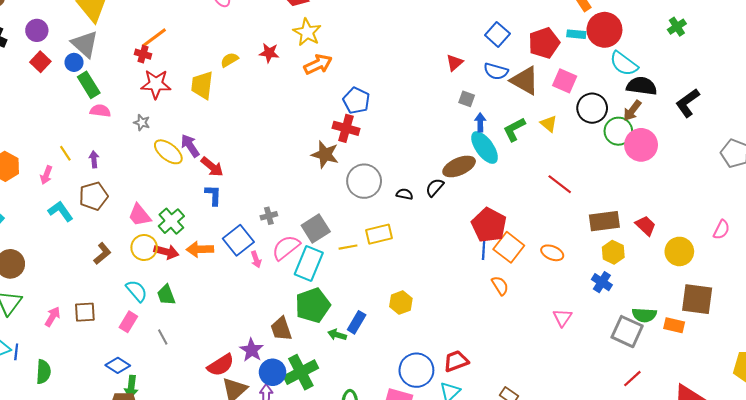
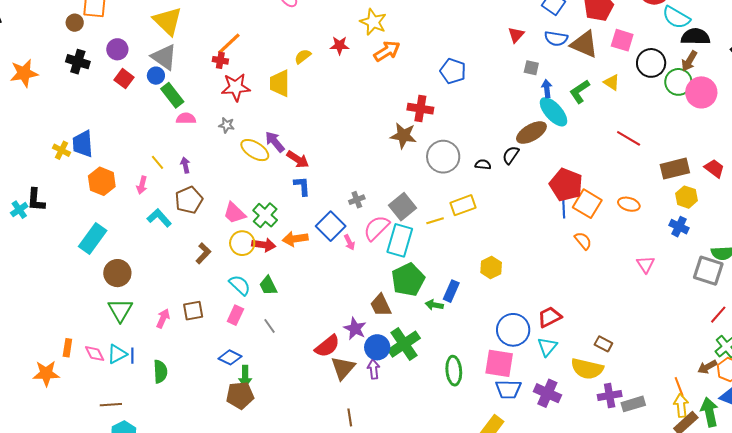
blue pentagon: (356, 101) -> (453, 71), moved

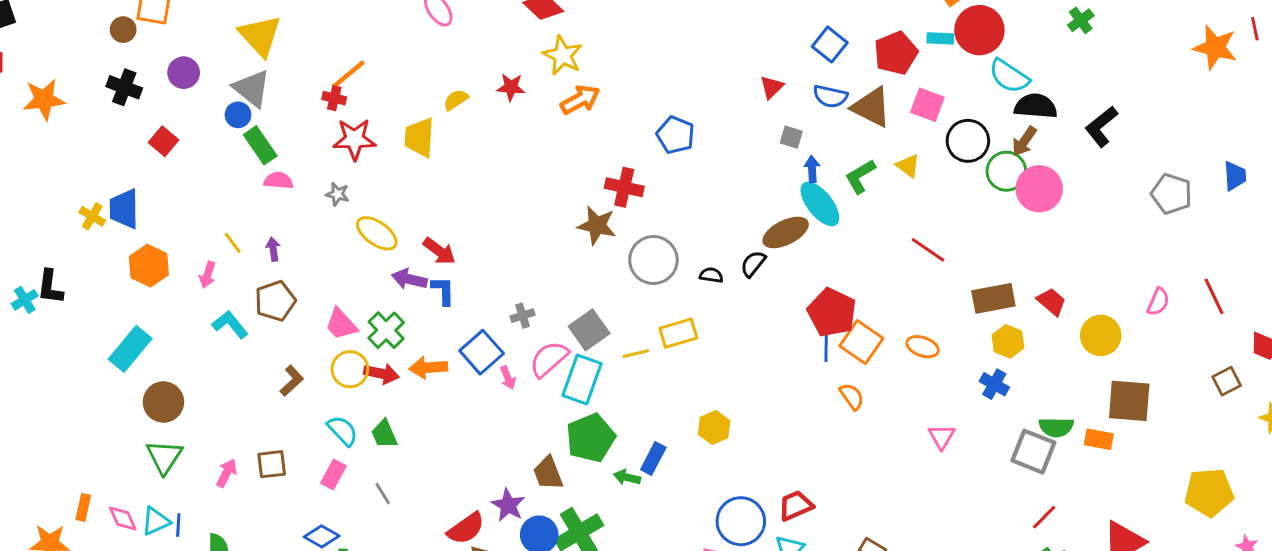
red square: (124, 79) -> (164, 141), moved
purple arrow: (275, 142) -> (409, 279), moved, turned -40

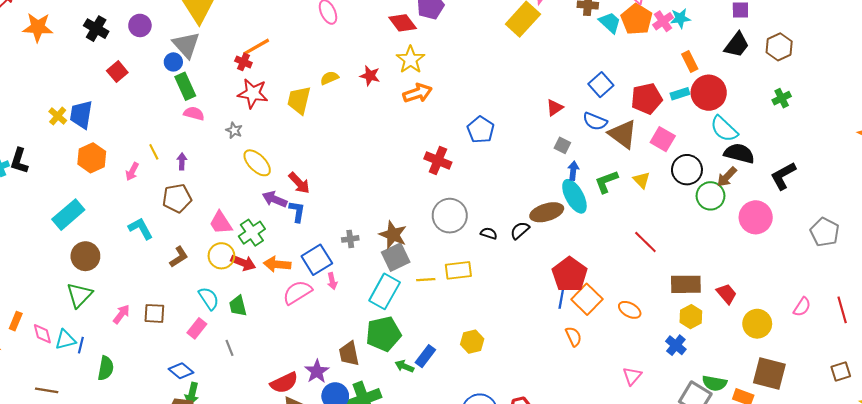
cyan rectangle: (940, 38) -> (680, 94), turned -30
pink circle: (1039, 189) -> (756, 217), moved
brown star: (597, 225) -> (393, 235), moved
cyan L-shape: (230, 324) -> (141, 228), moved
pink semicircle: (549, 359) -> (297, 292), moved

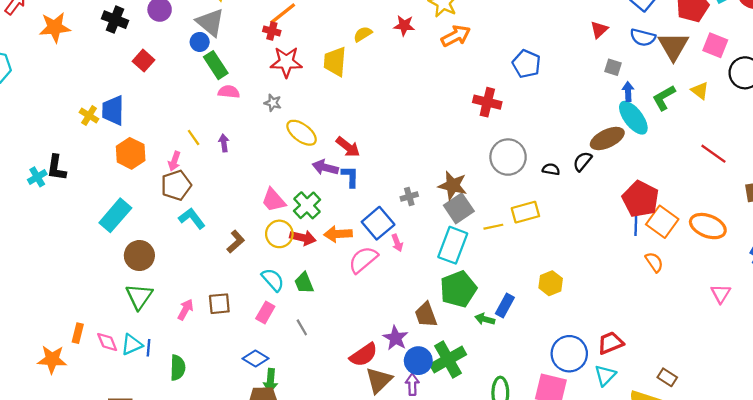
brown triangle: (623, 134) -> (673, 46), turned 32
brown pentagon: (177, 198) -> (176, 185), moved
orange ellipse: (630, 310) -> (708, 226), size x1.5

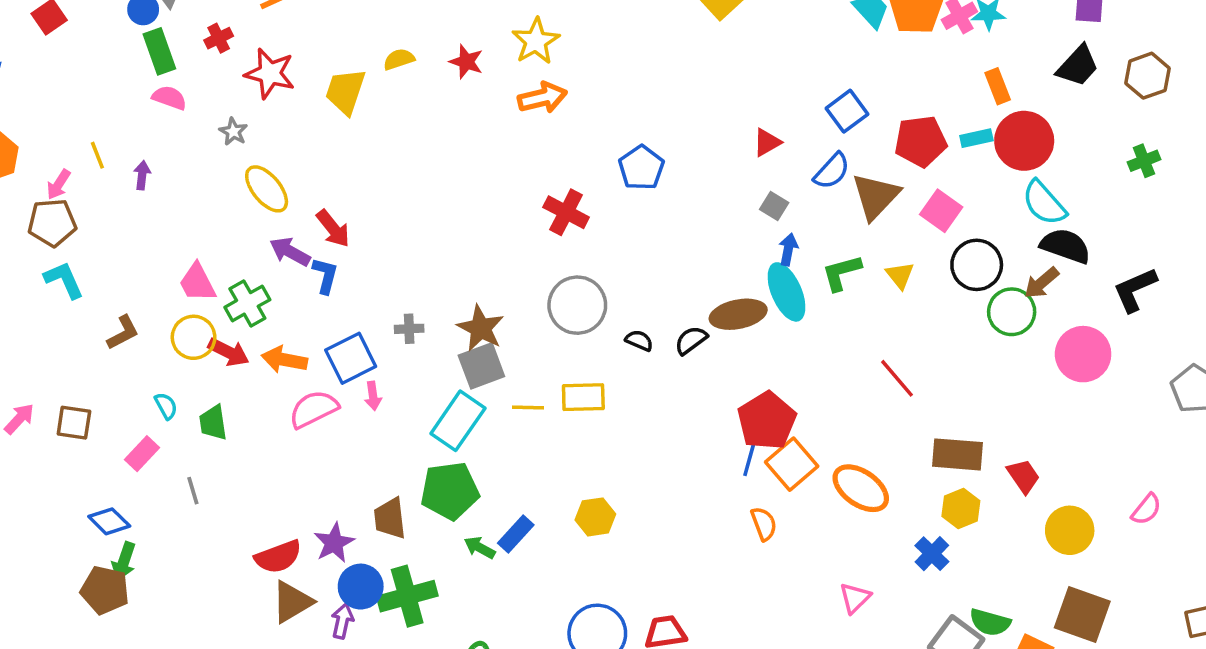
red cross: (272, 31) -> (219, 38), moved, turned 35
blue semicircle: (643, 37) -> (832, 171), turned -75
cyan semicircle: (273, 280) -> (166, 406), size x0.7

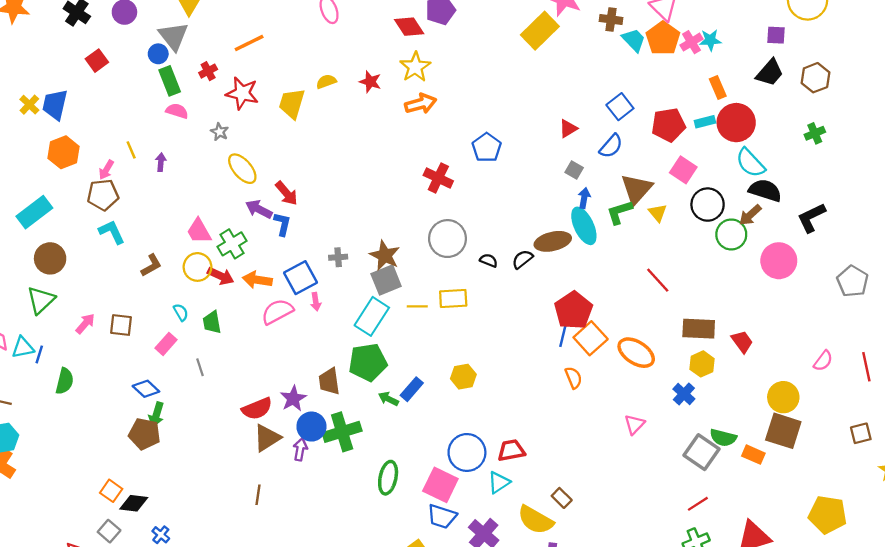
brown triangle: (876, 196) -> (637, 189), moved
yellow circle: (1070, 530) -> (783, 397), moved

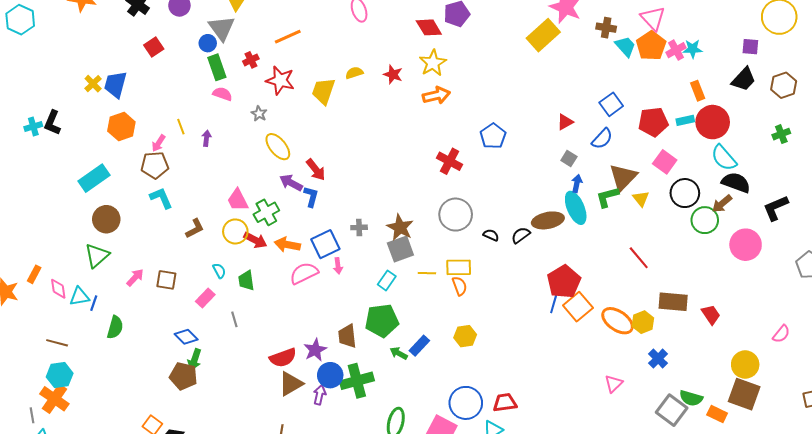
cyan rectangle: (372, 316) -> (387, 280), size x0.6
yellow hexagon: (702, 364) -> (643, 322), moved
orange semicircle: (574, 378) -> (460, 286), moved

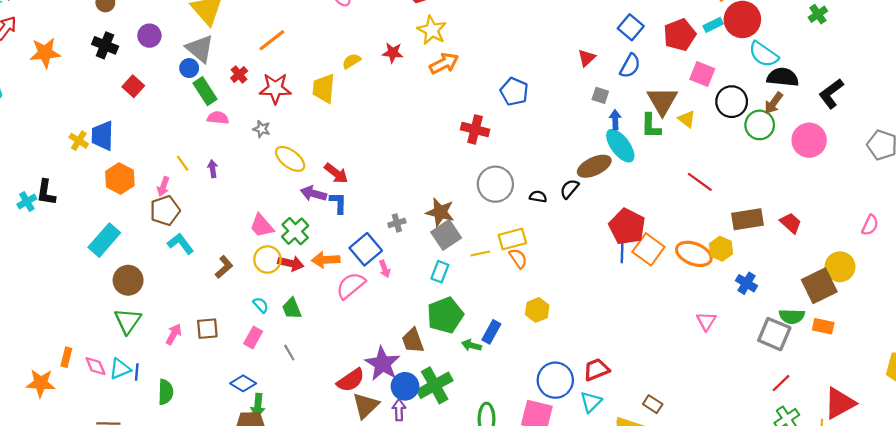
green L-shape: (607, 197) -> (651, 126), turned -60
purple star: (315, 350) -> (383, 364), size x1.4
brown square: (744, 394) -> (819, 286), moved, turned -32

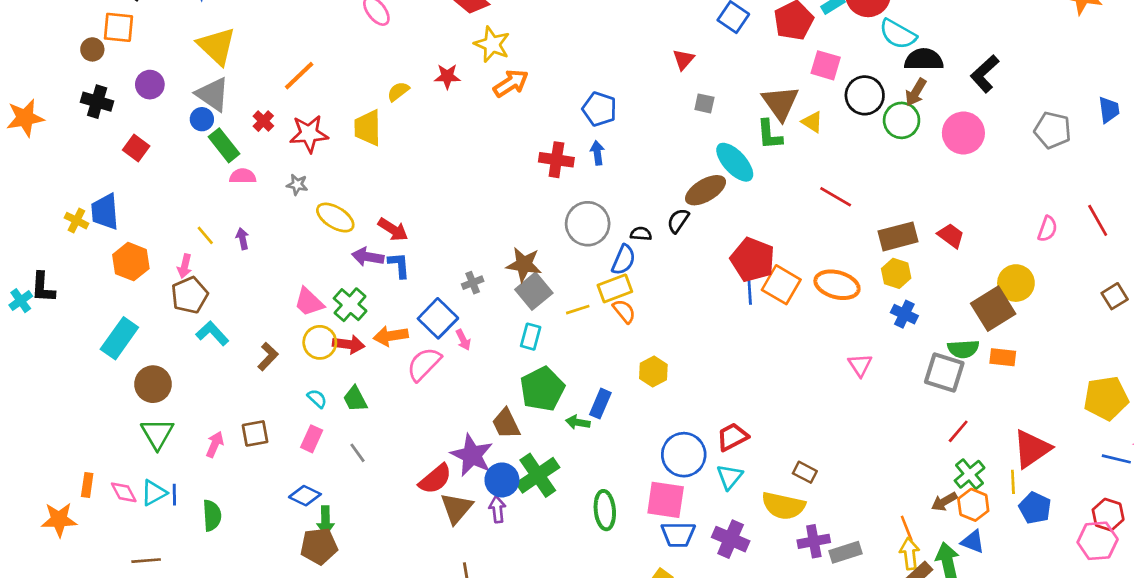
blue semicircle: (630, 66) -> (624, 260), moved
blue arrow: (615, 120) -> (597, 153), moved
yellow hexagon: (721, 249) -> (896, 273), moved

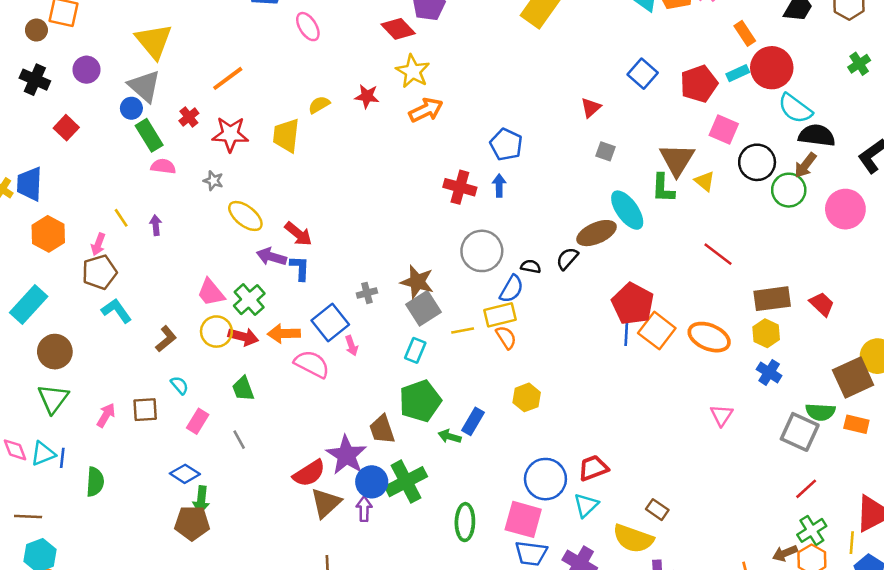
pink semicircle: (424, 364) -> (312, 364), turned 66
cyan semicircle: (317, 399) -> (179, 385), moved

